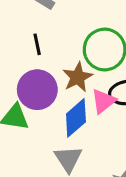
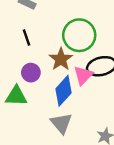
purple circle: (37, 90) -> (31, 73), size x0.6

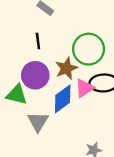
purple circle: (31, 73) -> (35, 75), size x1.5
gray triangle: (61, 123) -> (38, 122), moved

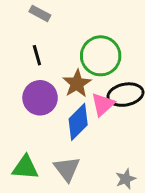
green triangle: (17, 95) -> (25, 167), moved
gray triangle: (38, 122) -> (67, 169), moved

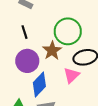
pink triangle: (103, 104) -> (72, 75), moved
blue diamond: (78, 122) -> (39, 85), moved

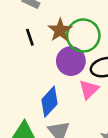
brown star: (52, 51) -> (60, 30), moved
purple circle: (27, 61) -> (71, 61), moved

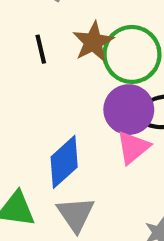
purple circle: (71, 61) -> (129, 110), moved

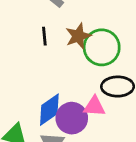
purple circle: (129, 110) -> (72, 118), moved
pink triangle: (133, 147) -> (94, 106), turned 35

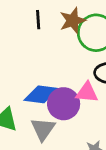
blue diamond: (49, 110) -> (41, 94), turned 40

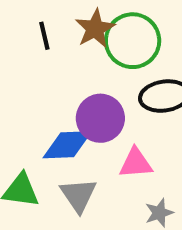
pink triangle: (87, 92) -> (136, 163), moved
purple circle: (64, 104) -> (100, 118), moved

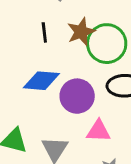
blue diamond: (67, 145) -> (41, 81), moved

